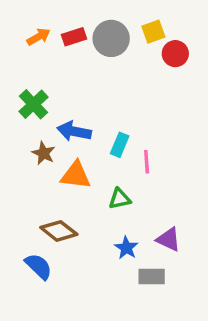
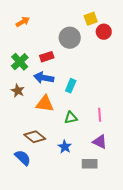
red rectangle: (74, 37) -> (47, 57), moved
gray circle: (111, 38) -> (70, 38), moved
brown star: (44, 153) -> (18, 91), moved
pink line: (147, 162) -> (100, 115), moved
blue star: (126, 248) -> (65, 147), moved

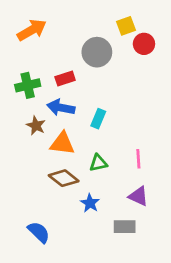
orange arrow: (23, 22) -> (32, 30), size x1.5
green cross: (20, 62) -> (28, 85), turned 30
brown star: (18, 91) -> (36, 126), moved
brown diamond: (35, 137) -> (64, 178), moved
blue semicircle: (23, 158) -> (39, 232), moved

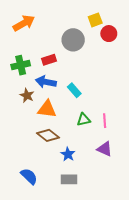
cyan rectangle: (98, 119) -> (74, 90), turned -64
green triangle: (98, 163) -> (84, 120), moved
gray rectangle: (125, 227) -> (69, 179), moved

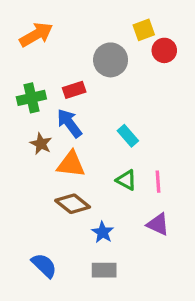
blue arrow: (46, 82) -> (69, 123), turned 42
cyan rectangle: (74, 90) -> (128, 136), moved
green triangle: (84, 120) -> (126, 180), turned 40

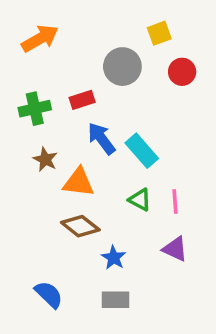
red circle: (164, 50) -> (182, 72), moved
blue arrow: (69, 123) -> (101, 138), moved
cyan rectangle: (128, 136) -> (142, 151), size x1.4

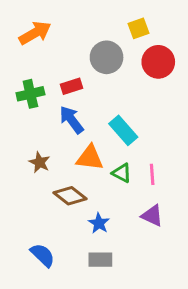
red circle: (182, 72) -> (158, 62), size x1.4
blue arrow: (101, 138) -> (72, 120), moved
brown star: (45, 159) -> (40, 162), moved
orange triangle: (79, 182) -> (90, 158), moved

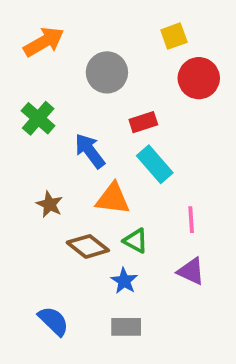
gray circle: (107, 57) -> (107, 72), moved
red rectangle: (72, 86) -> (143, 122), moved
green cross: (30, 94) -> (38, 118), turned -36
green triangle: (122, 173) -> (136, 241), moved

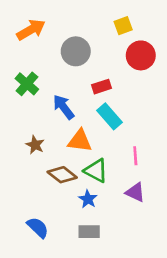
green triangle: (136, 241) -> (96, 171), size x1.4

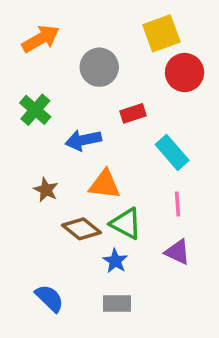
yellow square: (123, 26) -> (161, 33), size x1.5
blue arrow: (63, 107) -> (83, 140), turned -65
cyan rectangle: (110, 116) -> (172, 152), moved

